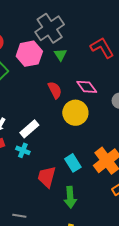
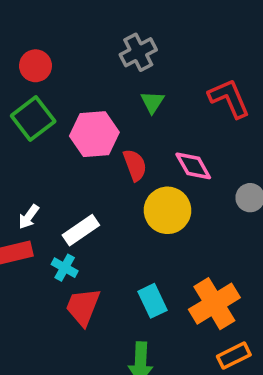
gray cross: (50, 28) -> (138, 52), size x0.7
pink hexagon: (29, 54) -> (94, 134), moved
red trapezoid: (47, 177) -> (83, 307), moved

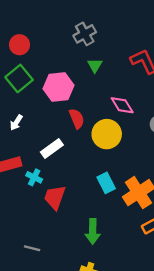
red semicircle: (135, 165) -> (77, 119), moved
white arrow: (29, 217) -> (16, 123), moved
cyan cross: (65, 268) -> (34, 177), moved
cyan rectangle: (152, 301) -> (106, 183), moved

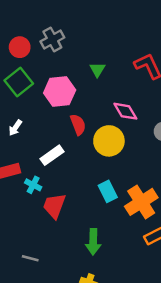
gray cross: (85, 34) -> (52, 40), moved

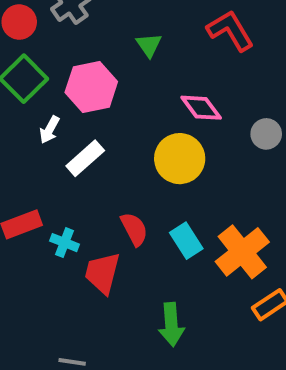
red semicircle: (78, 124) -> (134, 229), moved
white arrow: (15, 128) -> (50, 130), moved
white rectangle: (52, 155) -> (85, 158), moved

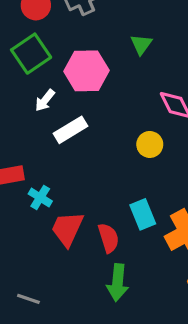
yellow circle: (180, 159) -> (150, 144), size x0.6
red semicircle: (134, 229) -> (109, 238), moved

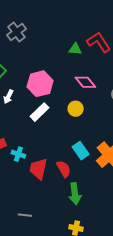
green triangle: (141, 44) -> (75, 49), moved, turned -48
pink hexagon: (86, 71) -> (40, 84), moved
white rectangle: (71, 130) -> (40, 112), moved

